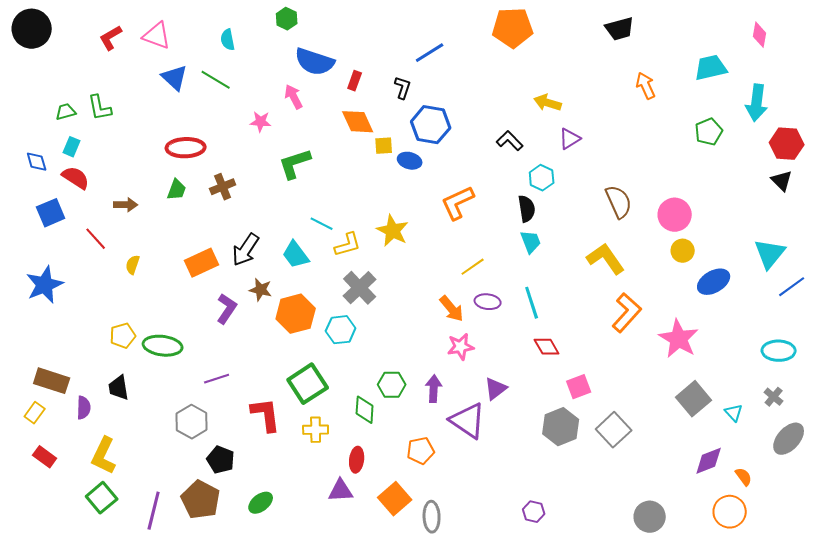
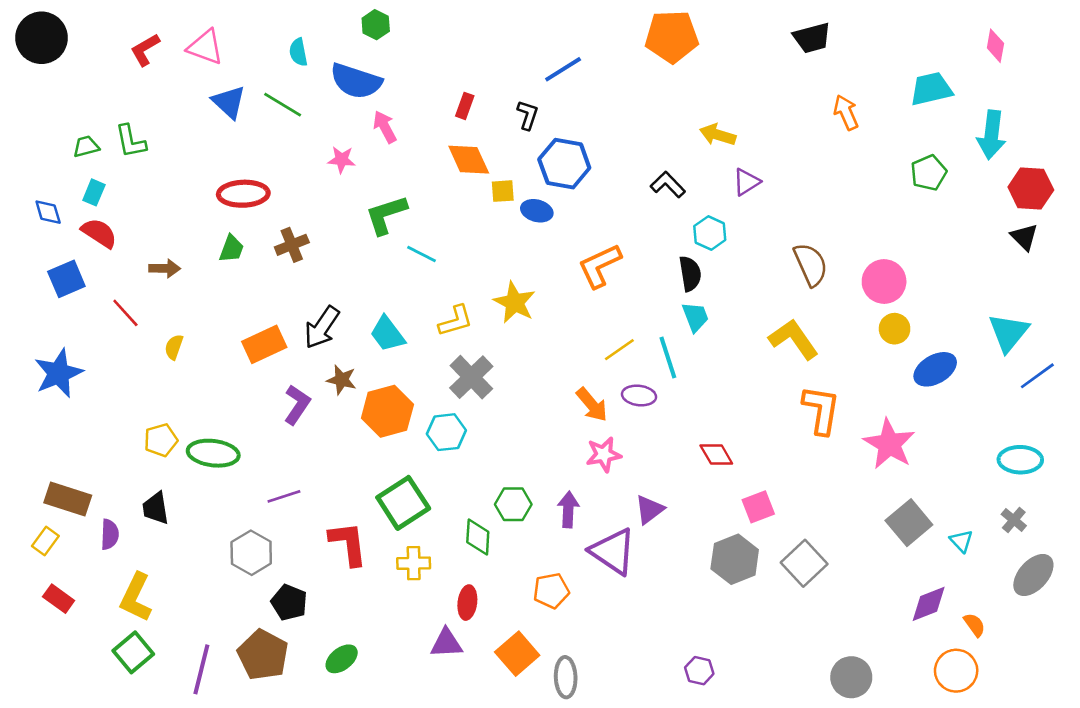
blue semicircle: (315, 62) -> (356, 81), moved
cyan line: (322, 224) -> (422, 254), moved
cyan line: (532, 303) -> (668, 357), moved
orange L-shape: (627, 313) -> (821, 410), turned -33

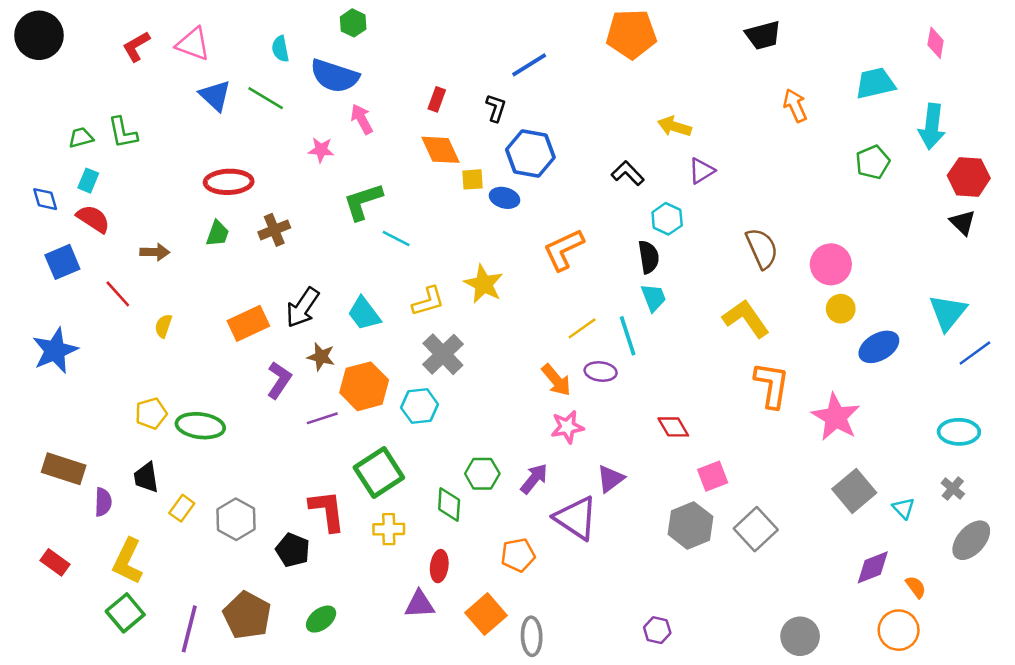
purple line: (284, 496) -> (322, 418), moved
purple arrow: (568, 509) -> (534, 479), turned 36
yellow rectangle: (45, 541) -> (182, 508), moved
black pentagon: (289, 603) -> (293, 550), moved

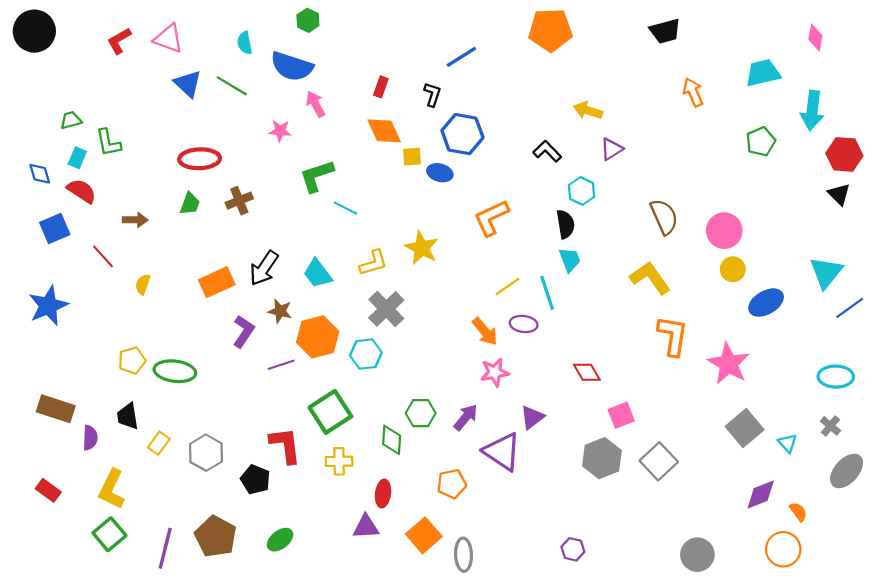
green L-shape: (123, 133) -> (108, 143), moved

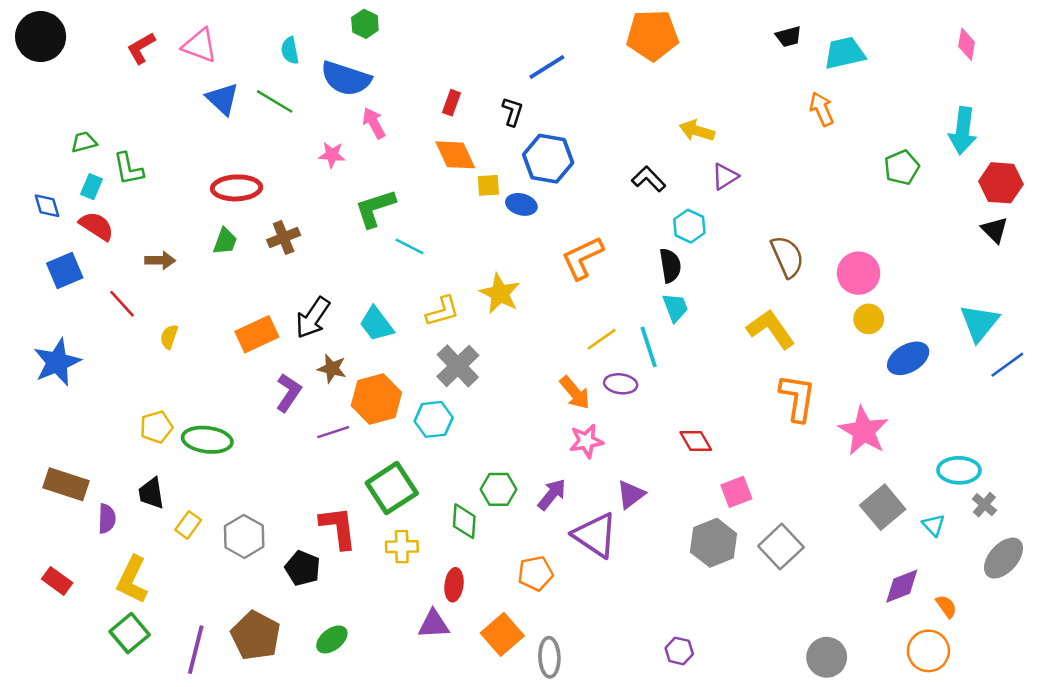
black trapezoid: (665, 31) -> (789, 37), size x0.7
cyan trapezoid: (763, 73) -> (844, 53), moved
cyan ellipse: (836, 377) -> (959, 470), moved

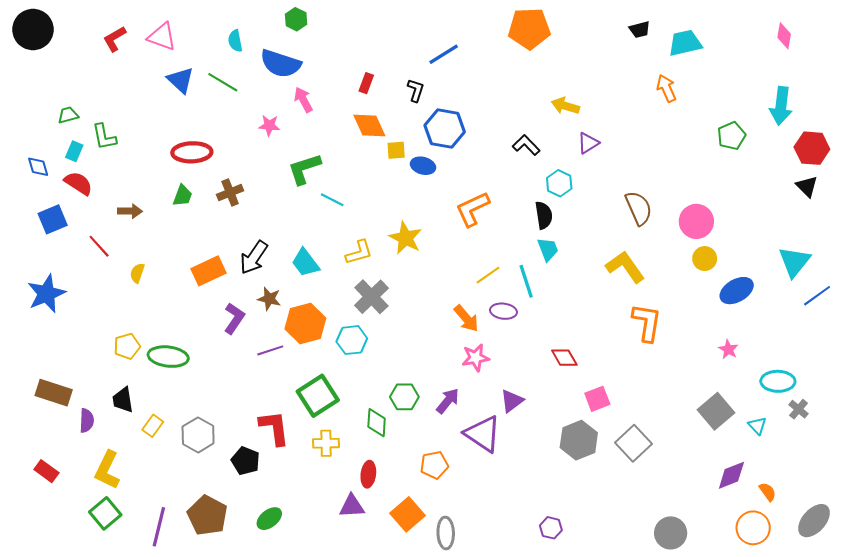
pink star: (864, 431) -> (728, 349), moved, size x0.5
gray ellipse: (1003, 558) -> (814, 521), moved

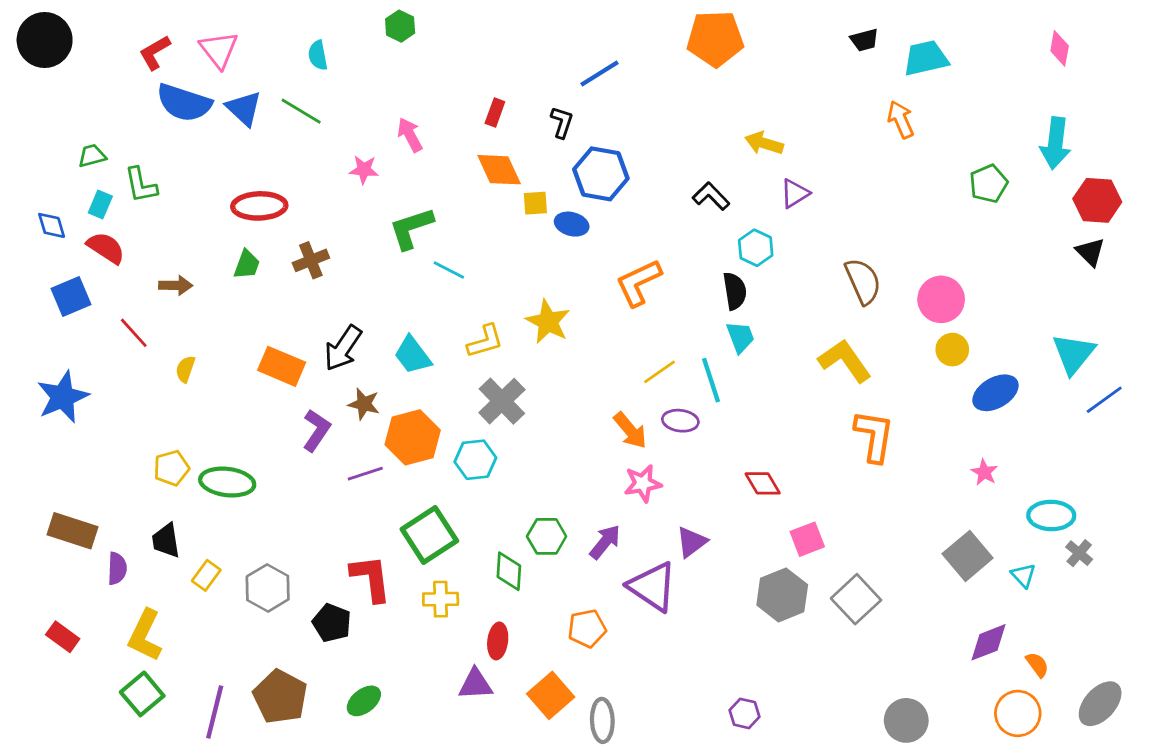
pink triangle: (162, 37) -> (219, 50), turned 32
blue semicircle: (281, 64) -> (184, 103), moved
orange rectangle: (208, 271) -> (282, 366), turned 48

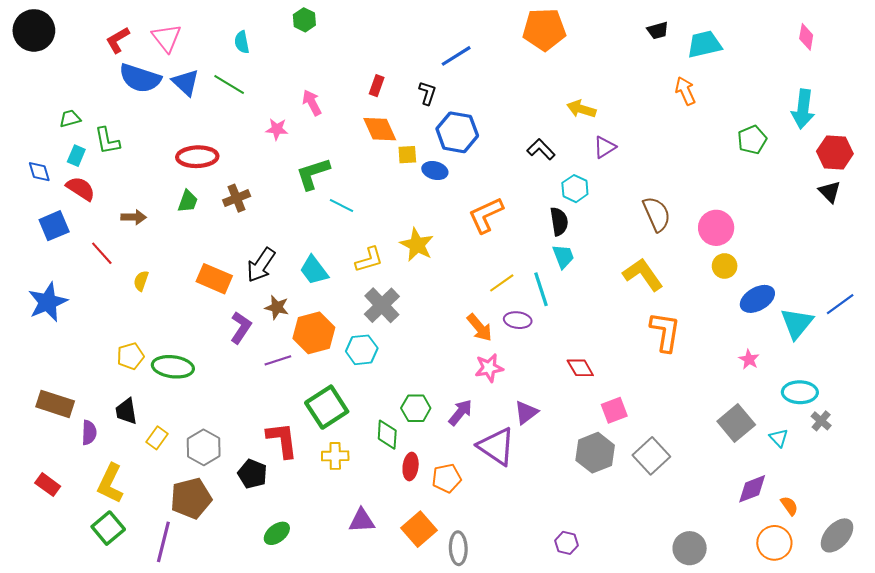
cyan triangle: (1074, 354) -> (797, 323), moved
red ellipse: (498, 641) -> (411, 467), moved
brown pentagon: (280, 697) -> (191, 498), moved, turned 30

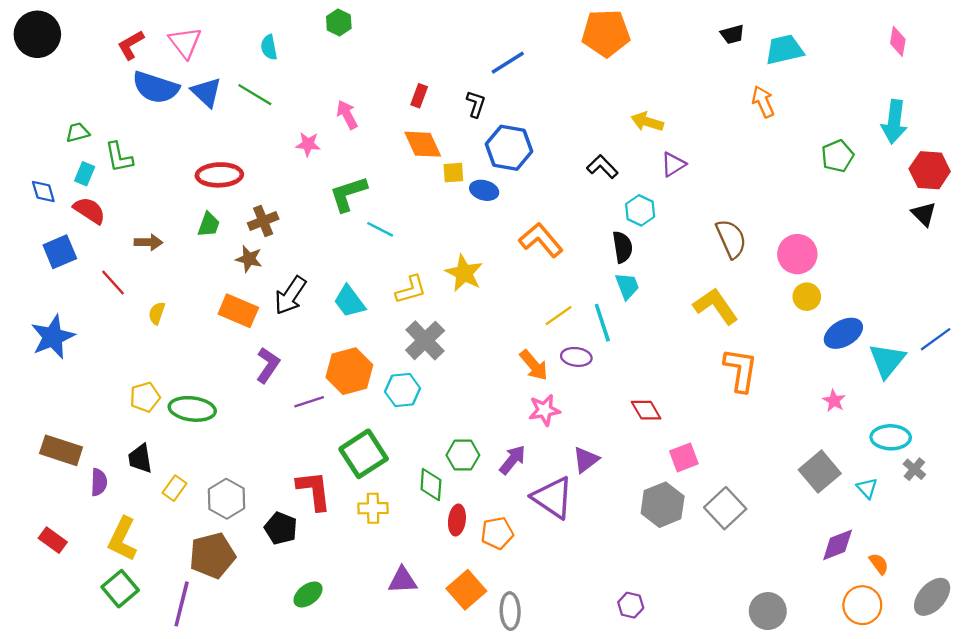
orange L-shape: (486, 215) -> (541, 240), turned 75
brown star: (277, 307) -> (249, 259), moved

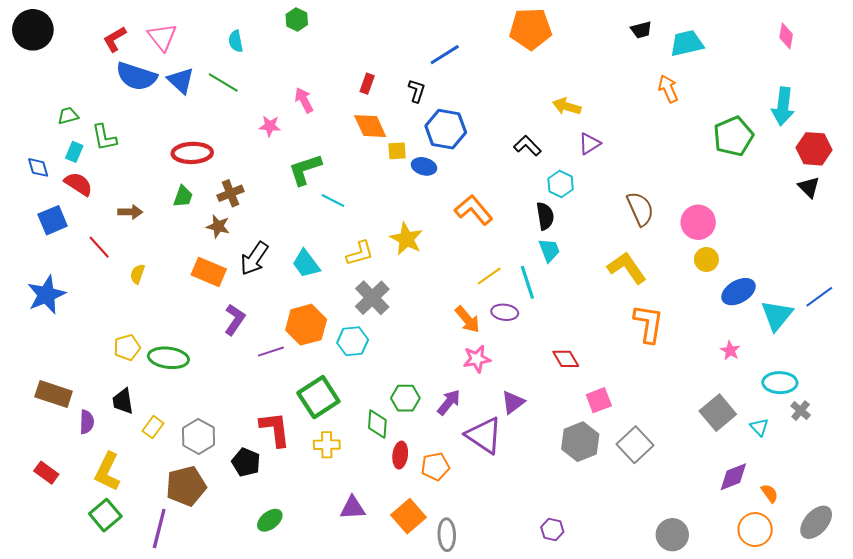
green pentagon: (838, 156) -> (733, 136), size x1.4

